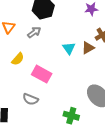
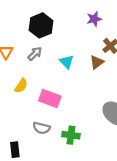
cyan triangle: (69, 48) -> (67, 62), moved
green cross: (71, 116) -> (71, 135), moved

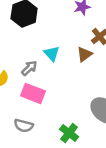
gray arrow: (35, 54) -> (29, 68), moved
green cross: (71, 135) -> (69, 133), moved, turned 30

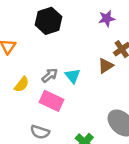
cyan triangle: (52, 54) -> (73, 76), moved

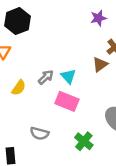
black hexagon: (49, 21) -> (18, 21), moved
pink rectangle: (52, 101) -> (67, 101), moved

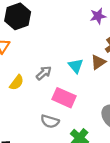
cyan triangle: (68, 76) -> (76, 66), moved
gray semicircle: (39, 133) -> (50, 121), moved

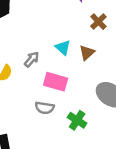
brown triangle: (98, 62) -> (87, 53), moved

